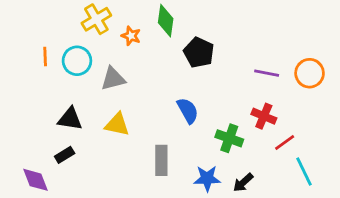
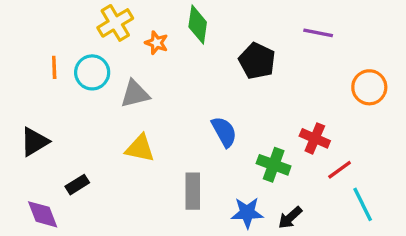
black pentagon: (199, 52) -> (257, 61), moved
purple line: (267, 73) -> (318, 33), moved
black triangle: (70, 119) -> (34, 142), moved, turned -40

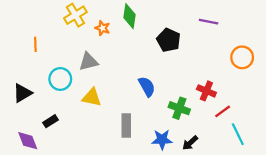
cyan circle: (92, 72) -> (60, 79), moved

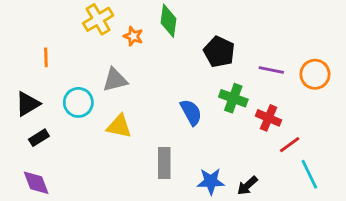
purple line: (209, 22) -> (271, 70), moved
black triangle: (22, 93) -> (28, 104), moved
green cross: (179, 108) -> (233, 98), moved
black rectangle: (51, 121) -> (39, 138), moved

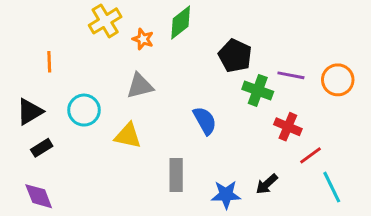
green diamond: (168, 21) -> (181, 22), turned 44
gray triangle: (115, 80) -> (140, 86), moved
green cross: (233, 98) -> (258, 90), moved
black arrow: (247, 186) -> (267, 184), moved

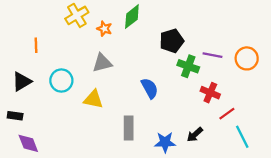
black pentagon: (235, 56) -> (172, 41), turned 30
black rectangle: (42, 148) -> (15, 116), moved, turned 40

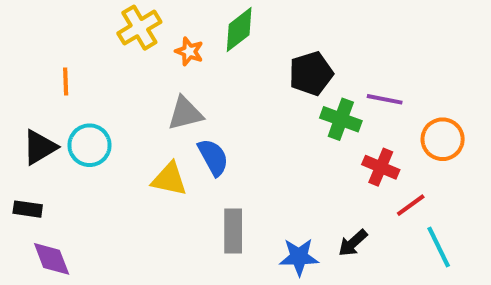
orange circle: (247, 58) -> (443, 139), moved
cyan circle: (61, 81) -> (90, 145), moved
blue semicircle: (150, 88) -> (213, 157), moved

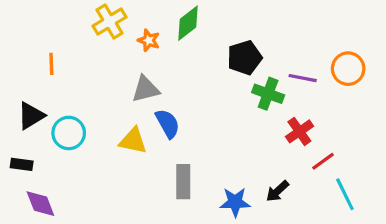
orange circle: (443, 139) -> (348, 69), moved
cyan circle: (90, 145) -> (69, 133), moved
red cross: (381, 167) -> (299, 131), turned 32

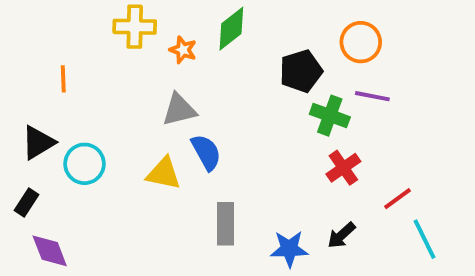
yellow cross: (109, 22) -> (135, 27), turned 32
orange circle: (348, 69) -> (361, 42), moved
red cross: (299, 131) -> (343, 168), moved
black rectangle: (22, 164) -> (27, 202), turned -65

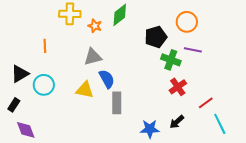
orange line: (63, 79) -> (45, 46), moved
gray rectangle: (226, 224) -> (117, 103), moved

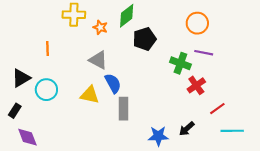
black pentagon: (156, 37) -> (145, 39), moved
gray triangle: (93, 57) -> (98, 60), turned 42
red cross: (178, 87) -> (196, 85), moved
cyan line: (220, 124) -> (232, 131), turned -65

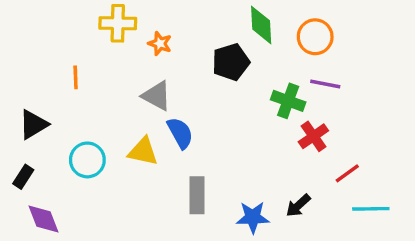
green diamond: (127, 16) -> (261, 25), moved, turned -55
cyan circle: (46, 90) -> (87, 160), moved
gray rectangle: (123, 109) -> (197, 195), moved

